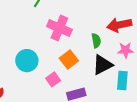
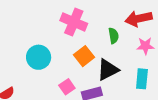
black triangle: (102, 65) -> (108, 70), moved
pink square: (53, 79) -> (67, 87), moved

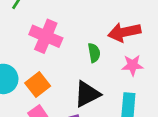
orange square: (84, 56) -> (38, 84), moved

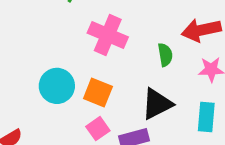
orange square: (38, 84) -> (98, 92), turned -30

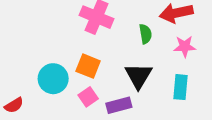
cyan circle: (57, 86) -> (53, 79), moved
black triangle: (157, 104) -> (138, 76), turned -32

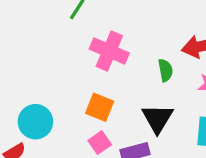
cyan circle: (53, 79) -> (35, 122), moved

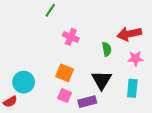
pink cross: (109, 51) -> (71, 37), size x0.7
pink square: (100, 143) -> (65, 95), turned -32

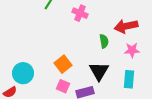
pink cross: (71, 37) -> (80, 13), moved
orange square: (65, 73) -> (63, 64), turned 30

